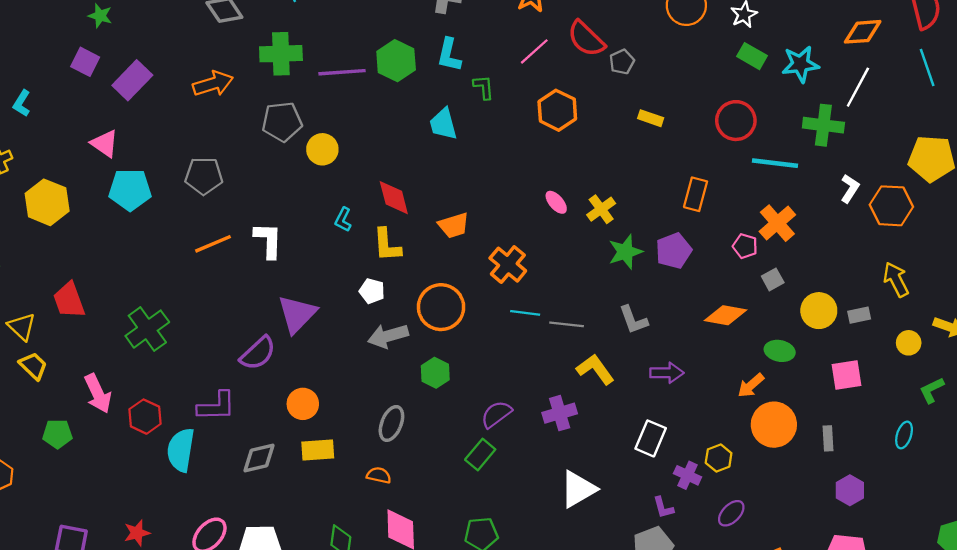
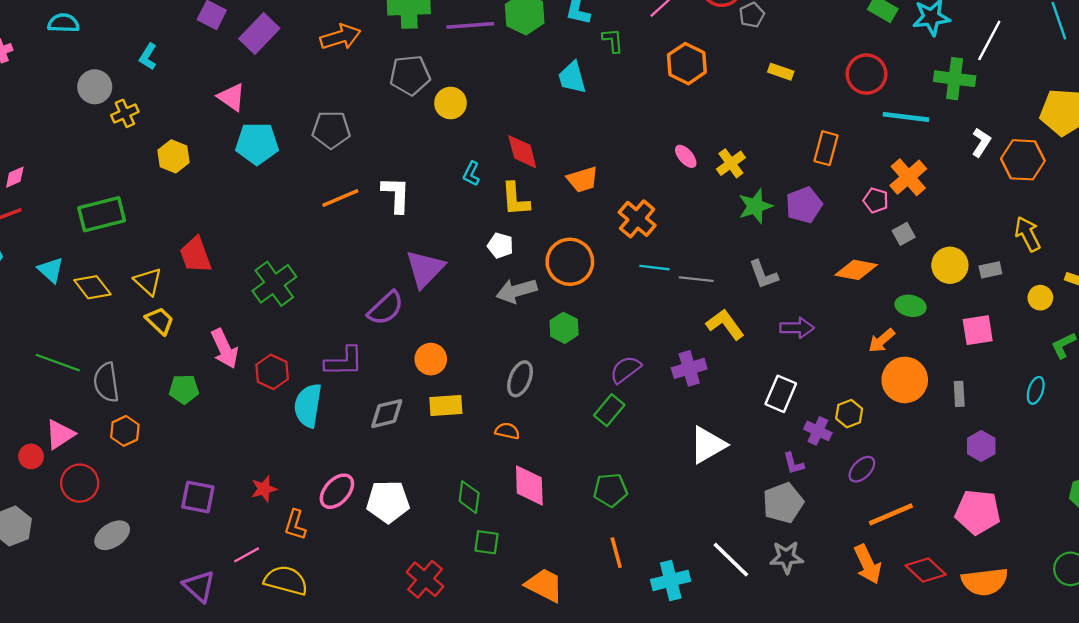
yellow hexagon: (47, 202) -> (174, 156), size x0.7

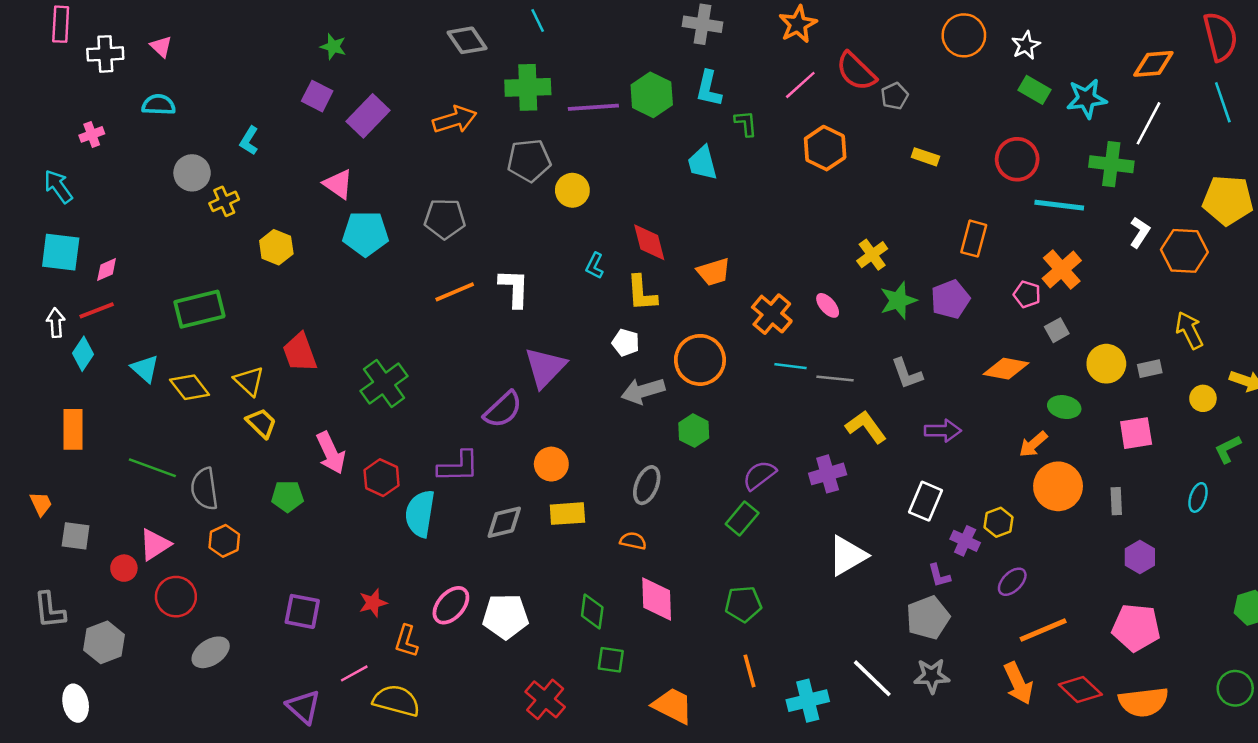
pink ellipse: (686, 156) -> (828, 305), moved

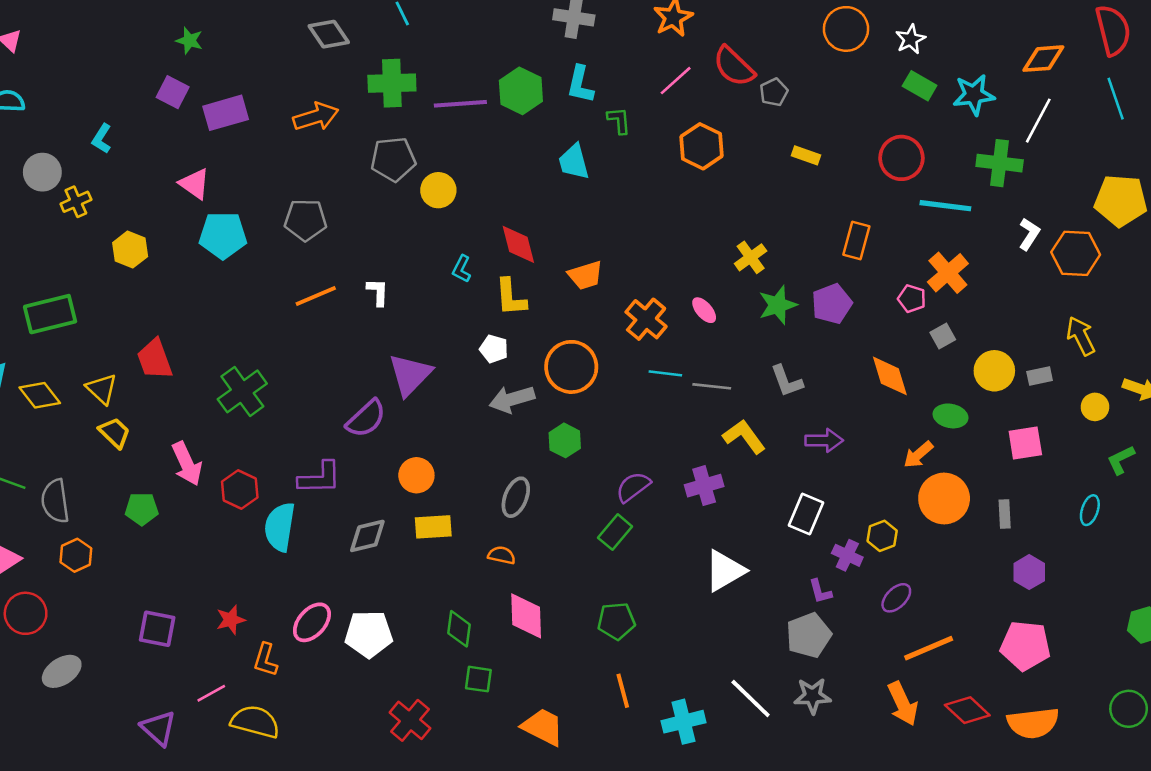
purple rectangle: (368, 116) -> (226, 113), turned 30
white L-shape: (514, 288) -> (378, 292), size x0.7
orange diamond: (1006, 369) -> (890, 376), turned 63

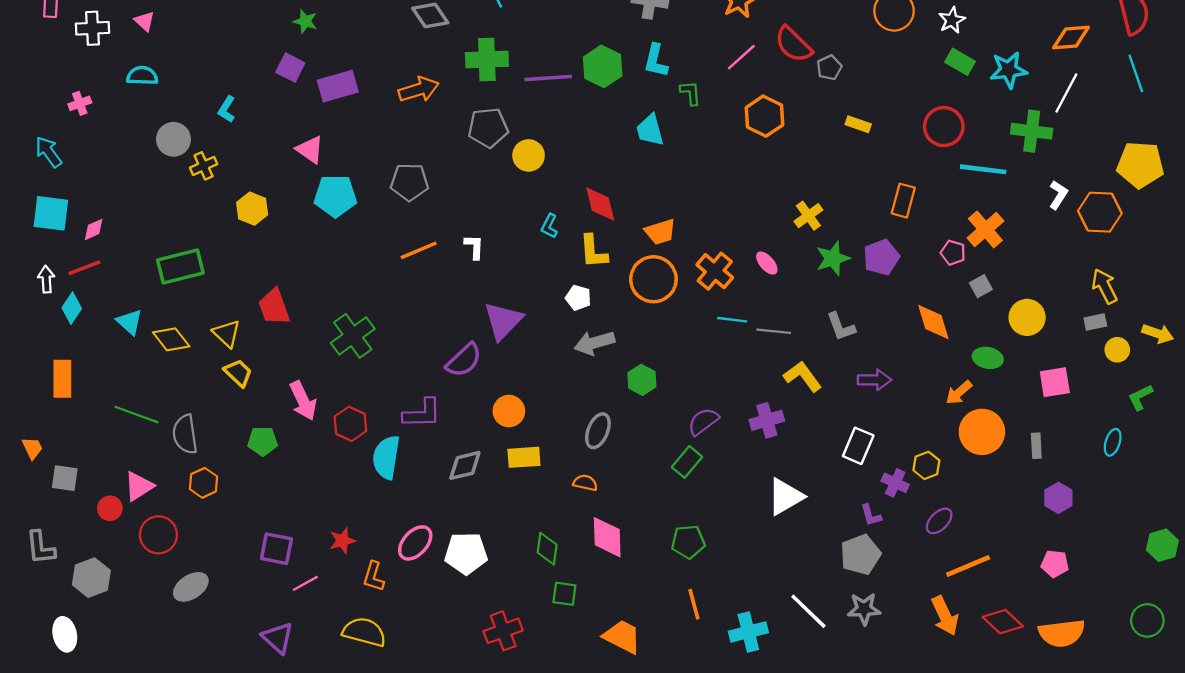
orange circle: (571, 367) -> (653, 279), moved
gray rectangle: (1040, 376) -> (1095, 322), moved
pink pentagon: (1025, 646) -> (1055, 564), size x0.6
pink line: (211, 693) -> (305, 583), moved
red cross: (410, 720) -> (503, 631), turned 30

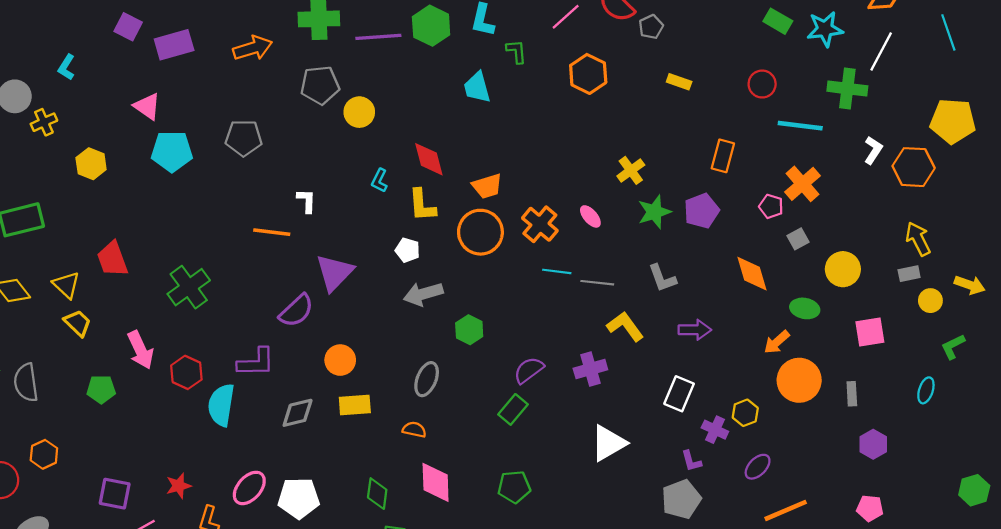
red circle: (944, 127) -> (762, 84), size x0.7
orange line: (419, 250) -> (272, 232), moved, turned 30
orange hexagon: (204, 483) -> (44, 454), moved

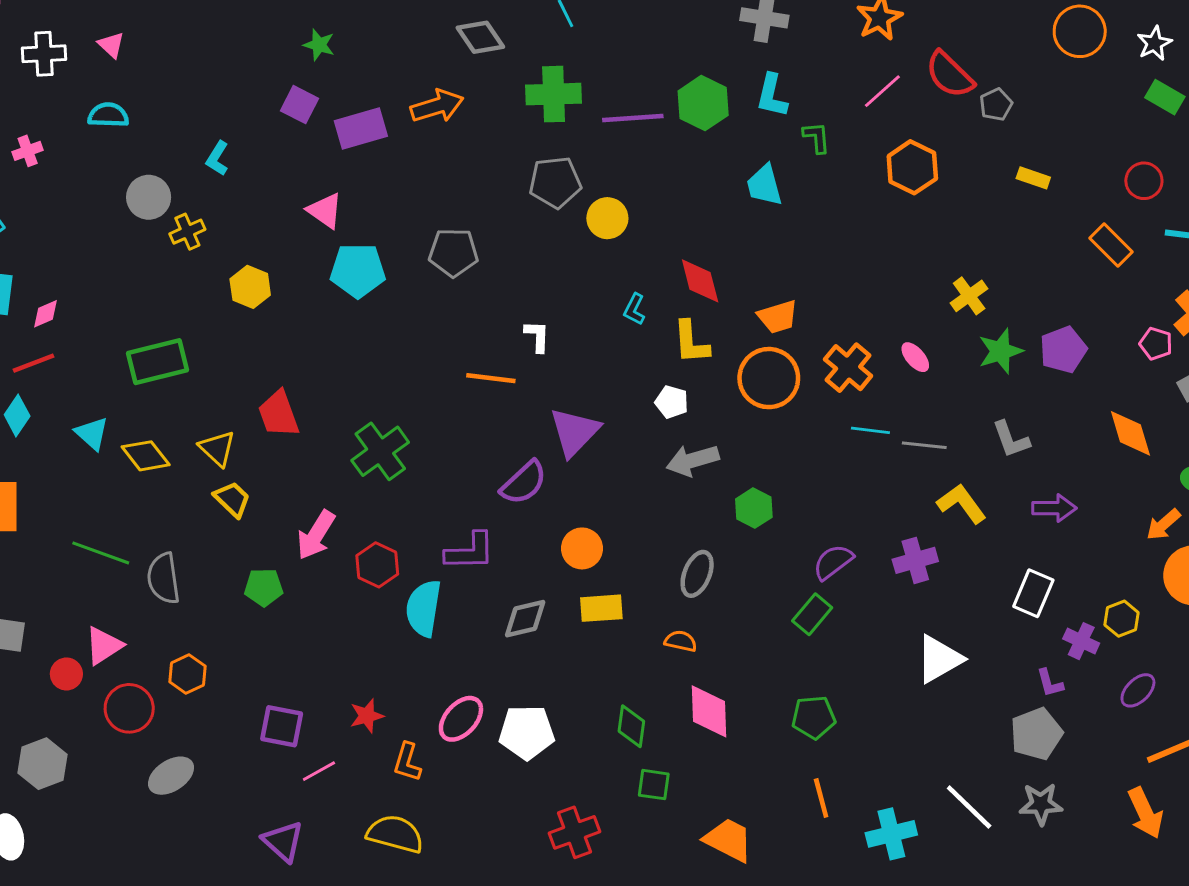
orange arrow: (253, 48) -> (437, 106), moved
orange rectangle: (723, 156) -> (1111, 245), moved, turned -60
pink arrow: (140, 350) -> (316, 535), turned 57

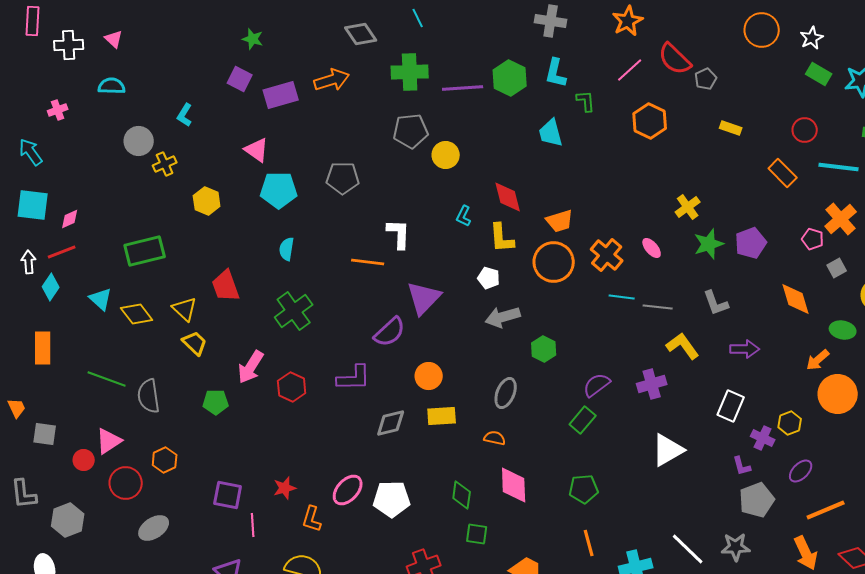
white L-shape: (537, 336) -> (399, 234), size x1.4
cyan semicircle: (424, 608) -> (287, 249), moved, size x0.6
gray pentagon: (1036, 734) -> (757, 500), moved
pink line: (319, 771) -> (253, 525), turned -65

